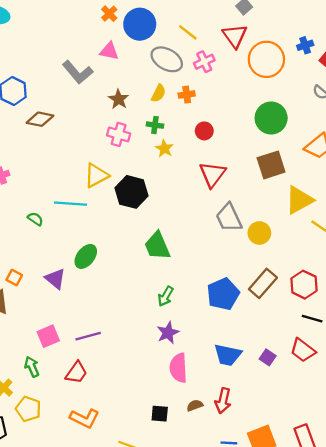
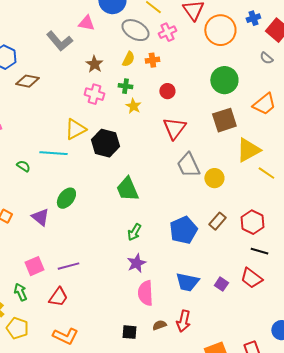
brown rectangle: (263, 283) -> (217, 221), size x0.7

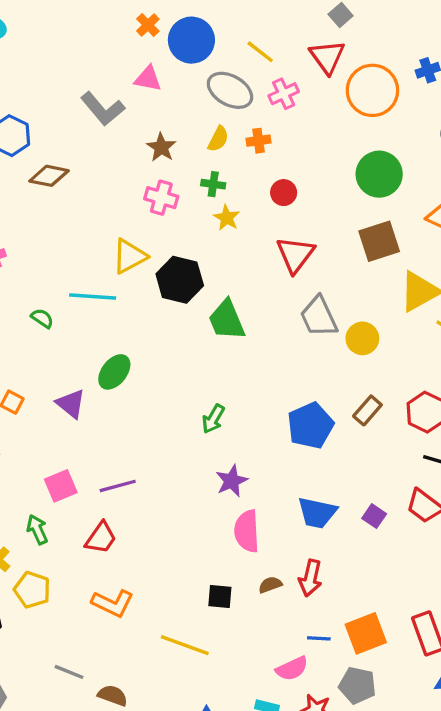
green trapezoid: (127, 189) -> (227, 320), moved
green arrow: (134, 232) -> (213, 419), moved

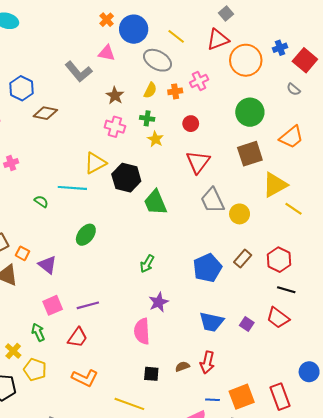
red triangle: (327, 57) -> (218, 39), turned 45
pink cross: (284, 94) -> (199, 81), moved
purple triangle: (71, 404) -> (47, 265), moved
pink semicircle: (247, 531) -> (142, 331), moved

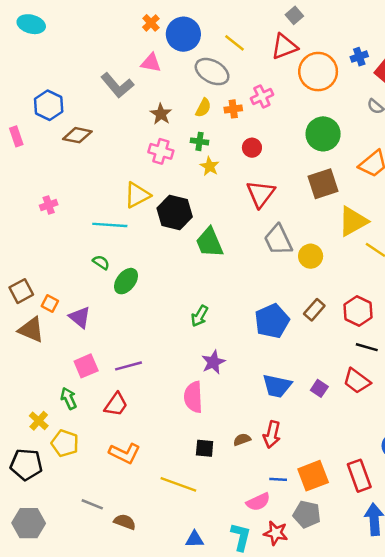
pink cross: (11, 163) -> (49, 205), moved
green semicircle: (41, 201) -> (101, 262), moved

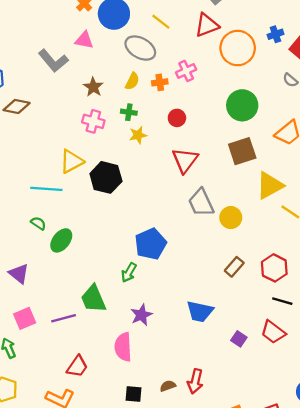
yellow star: (210, 166) -> (138, 135), turned 30
green trapezoid: (210, 242) -> (93, 299), moved
blue pentagon: (272, 321) -> (151, 244), moved
blue trapezoid: (277, 386) -> (200, 311), moved
red trapezoid: (116, 405) -> (77, 366), moved

